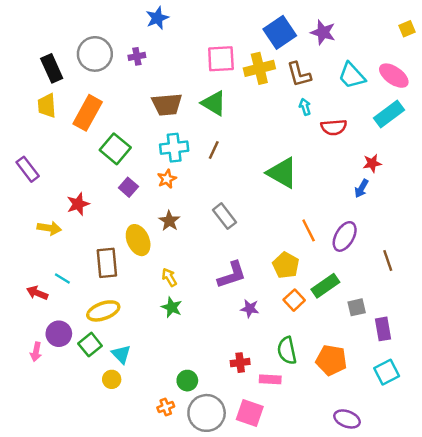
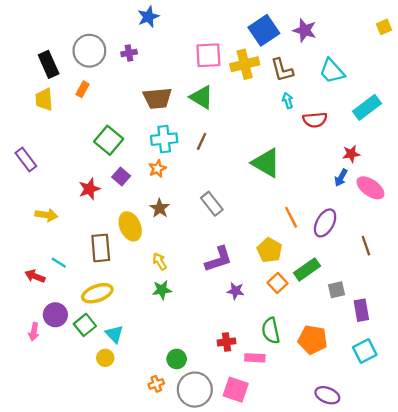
pink ellipse: (394, 76) -> (370, 188), moved
orange rectangle: (88, 113) -> (83, 89), moved, size x0.5
red star: (78, 204) -> (89, 189), moved
green star: (172, 307) -> (162, 290), turned -30

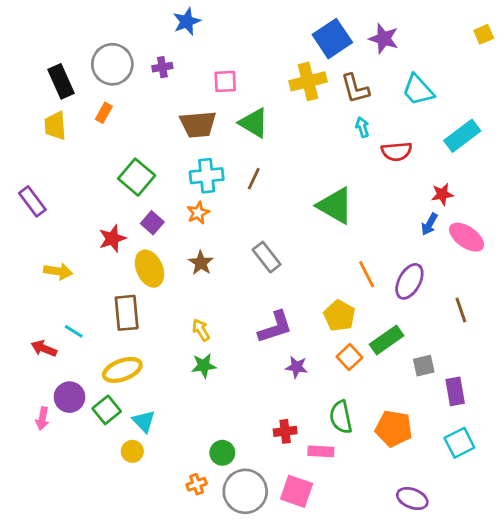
pink square: (208, 55) -> (225, 81), moved, size x0.7
yellow ellipse: (130, 226) -> (149, 269), moved

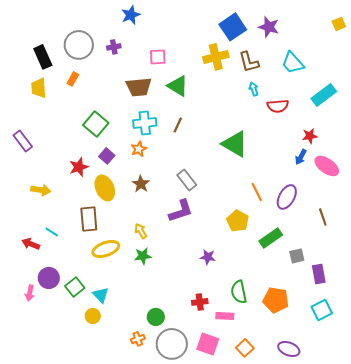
purple L-shape: (275, 327) -> (181, 211), moved
orange square: (349, 357) -> (245, 348), moved
yellow ellipse: (122, 370) -> (106, 249), moved

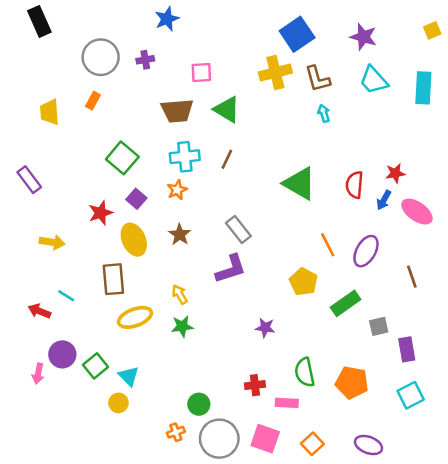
purple star: (269, 27) -> (363, 37), moved
black rectangle: (43, 57) -> (39, 21), moved
cyan rectangle: (324, 95) -> (423, 88), moved, turned -50
red semicircle: (278, 106) -> (354, 185), moved, turned 100

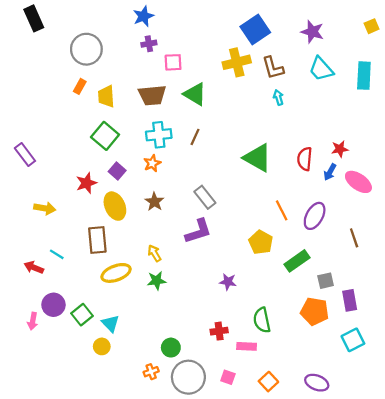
purple cross: (145, 60) -> (149, 44), moved
yellow trapezoid: (50, 112) -> (106, 96), moved
orange pentagon: (352, 382) -> (315, 311), moved
pink square: (265, 439) -> (228, 377), size x0.6

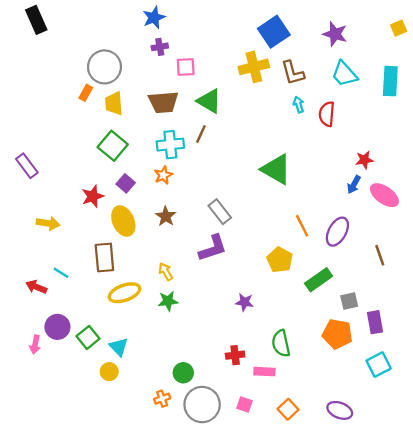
gray circle: (86, 49) -> (104, 67), moved
brown line: (195, 137) -> (201, 134), moved
red semicircle: (305, 159) -> (327, 114), moved

